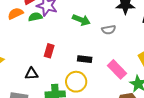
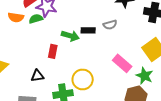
orange semicircle: (16, 14) -> (16, 17), turned -140
green arrow: (81, 20) -> (70, 36), moved
black rectangle: (85, 59) -> (88, 30), moved

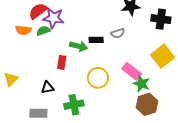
green star: (144, 76) -> (141, 84), moved
yellow circle: (83, 79) -> (98, 78), moved

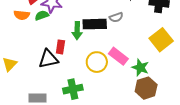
black rectangle: (96, 40) -> (95, 24), size x1.6
green arrow: (79, 46) -> (77, 31), turned 78
pink rectangle: (132, 71) -> (118, 56), moved
black triangle: (48, 88) -> (48, 59), moved, size x1.5

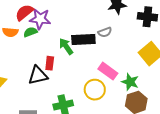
green arrow: (77, 31) -> (66, 46), turned 144
yellow circle: (97, 62) -> (95, 90), moved

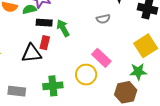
black rectangle: (83, 39) -> (44, 23), moved, size x0.7
green star: (130, 82) -> (138, 72), moved, turned -30

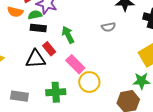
black rectangle: (44, 23) -> (38, 28), moved
red rectangle: (45, 43) -> (49, 49), turned -56
pink rectangle: (101, 58) -> (75, 64), moved

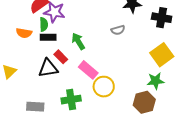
orange semicircle: (15, 12) -> (24, 33), moved
green semicircle: (35, 15) -> (44, 24), turned 104

